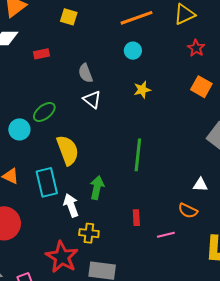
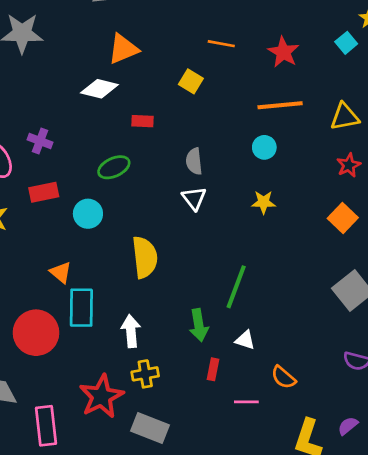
green ellipse: (44, 112) -> (114, 167), moved
cyan rectangle: (47, 182) -> (81, 308), moved
white triangle: (200, 185) -> (245, 340), moved
green arrow: (97, 188) -> (199, 325), moved, turned 145
yellow cross: (89, 233) -> (145, 374), turned -30

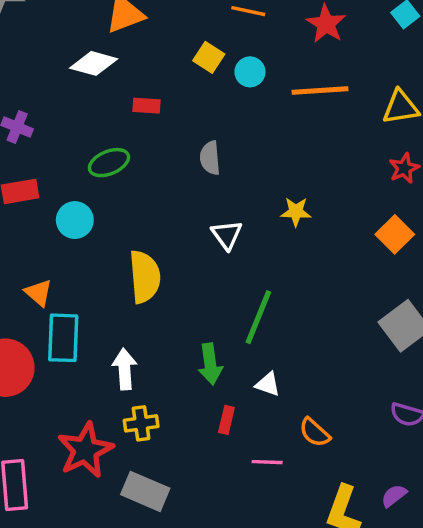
cyan circle: (264, 147) -> (250, 72), moved
white triangle: (194, 198) -> (227, 235), moved

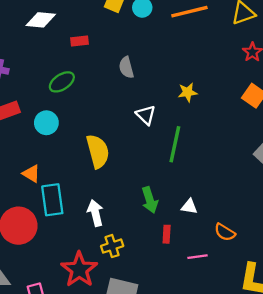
green line: (258, 317) -> (175, 144), moved

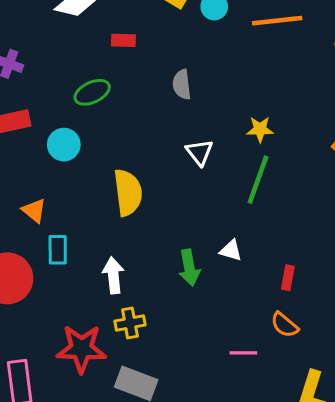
green line: (175, 144) -> (258, 180), moved
cyan rectangle: (52, 200) -> (58, 250), size x0.7
white triangle: (189, 207) -> (231, 250), moved
red rectangle: (167, 234) -> (288, 278), moved
red star: (79, 270) -> (81, 349), turned 30

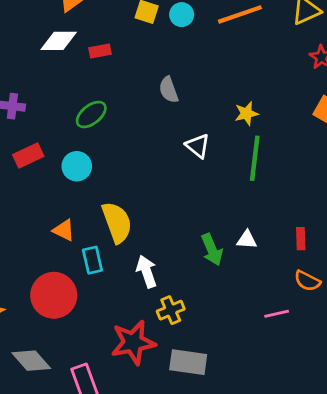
red rectangle: (123, 40) -> (100, 51), moved
yellow semicircle: (128, 193) -> (117, 222), moved
white triangle: (231, 250) -> (247, 240), moved

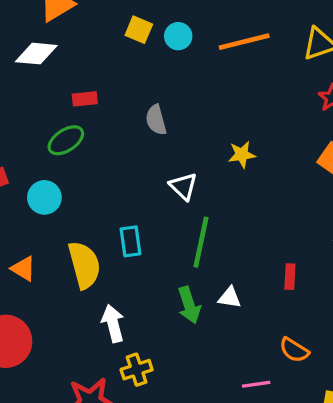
red rectangle: (100, 51) -> (85, 99), moved
green line: (255, 158) -> (201, 242), moved
red rectangle: (301, 239) -> (290, 277), moved
cyan rectangle: (92, 260) -> (131, 241), moved

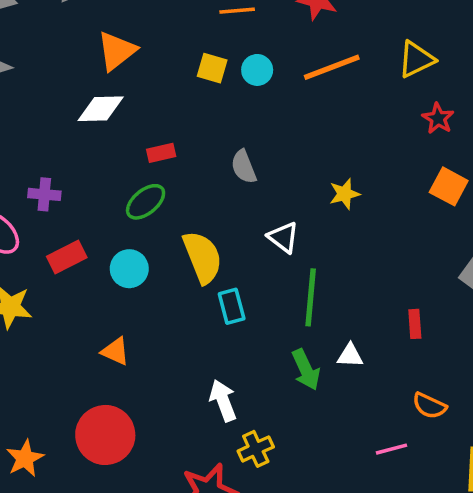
yellow semicircle: (84, 265) -> (202, 257), moved

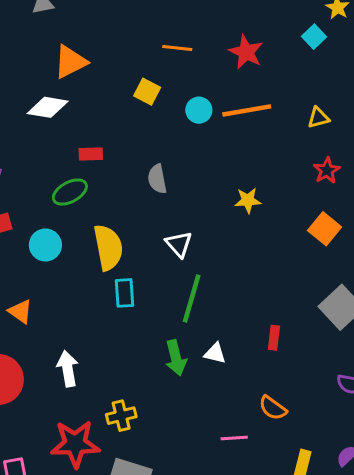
yellow triangle: (416, 59) -> (318, 118), size x0.7
cyan circle: (257, 70) -> (199, 110), moved
yellow star: (344, 194) -> (248, 200), moved
white arrow: (223, 400) -> (68, 369), moved

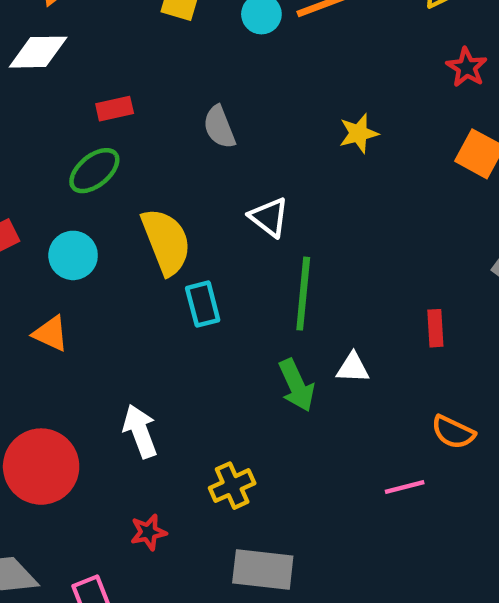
orange triangle: (20, 311) -> (51, 334), moved
red star: (75, 444) -> (148, 532), moved, size x0.5

